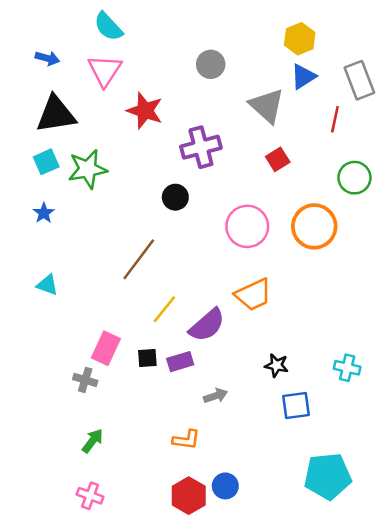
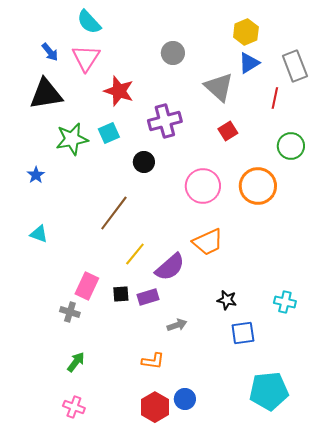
blue arrow: (47, 58) -> (50, 52), moved, turned 36
cyan square: (46, 162) -> (109, 133), moved

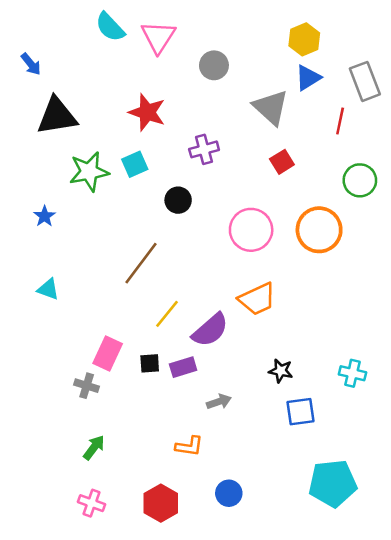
blue arrow: (50, 52) -> (31, 64), moved
pink triangle: (86, 58) -> (158, 37), moved
purple cross: (165, 121) -> (204, 149), size x0.7
red hexagon: (155, 407) -> (161, 503), moved

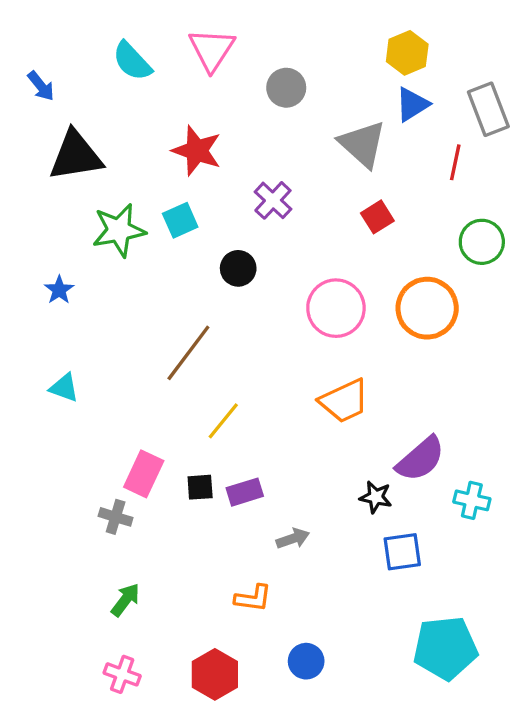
cyan semicircle: (110, 27) -> (132, 61), moved
purple cross: (204, 149) -> (273, 200), turned -32
purple semicircle: (210, 330) -> (420, 459), moved

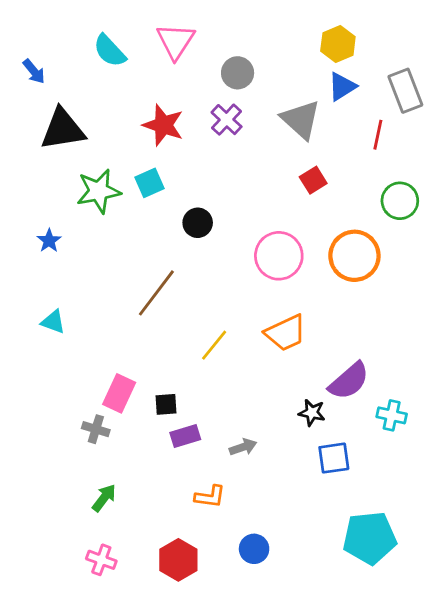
purple cross: (273, 200) -> (227, 120), moved
yellow line: (223, 421) -> (214, 345), moved
purple rectangle: (245, 492) -> (185, 436), moved

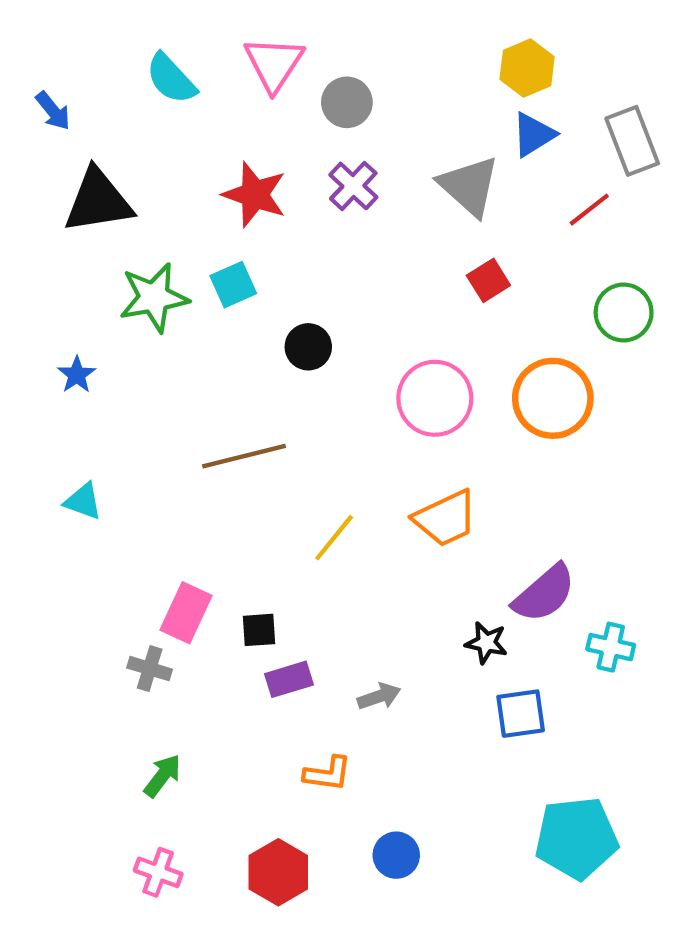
gray circle: (238, 73) -> (347, 102), moved
red line: (378, 135) -> (589, 210), turned 40
brown line: (156, 293) -> (244, 456), turned 39

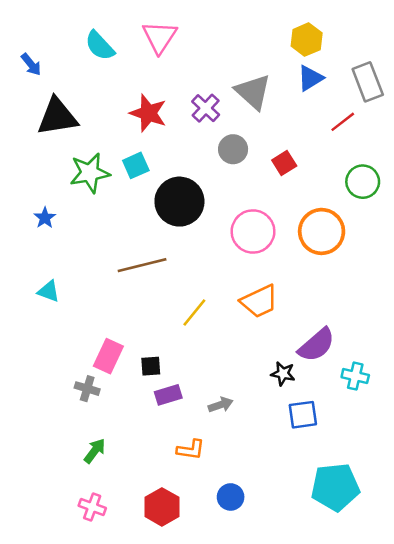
gray circle: (347, 102) -> (233, 149), moved
gray triangle: (469, 186) -> (253, 92), moved
black circle: (308, 347) -> (179, 202), size x1.8

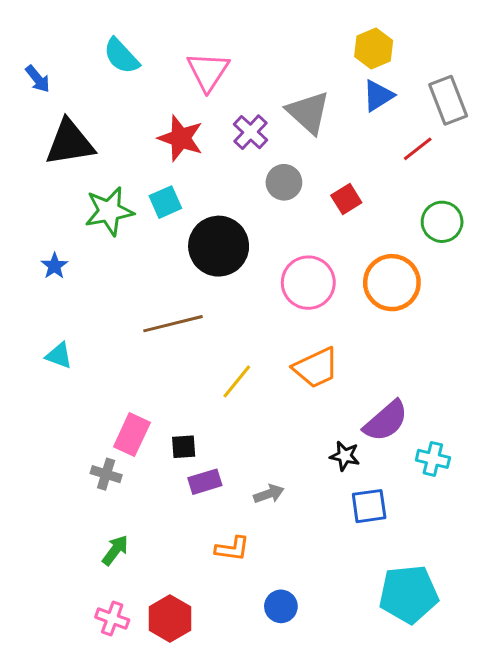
pink triangle: (160, 37) -> (208, 71), moved
red hexagon: (162, 507) -> (170, 619), moved

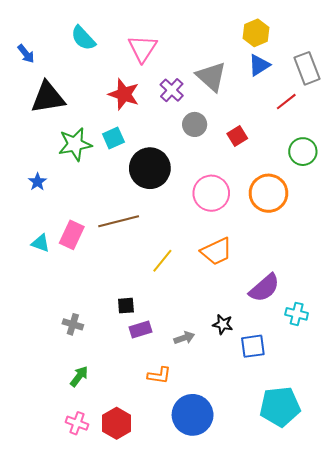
pink rectangle: (132, 435) -> (72, 235), moved
black star: (345, 456) -> (223, 324), moved
blue circle: (281, 606) -> (193, 415), size x1.8

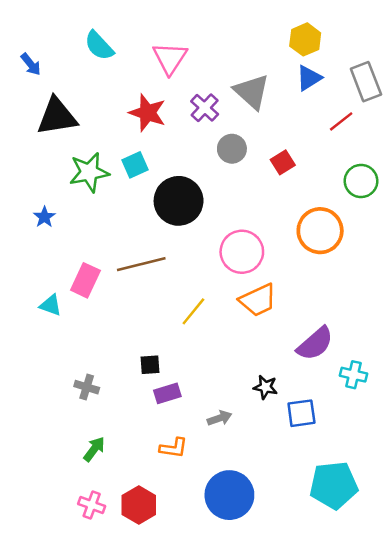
pink circle: (211, 193) -> (242, 252), moved
cyan triangle: (41, 243) -> (51, 305), moved
gray arrow: (184, 338) -> (219, 418), moved
orange L-shape: (159, 375) -> (174, 448), moved

